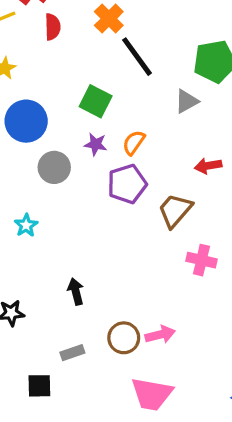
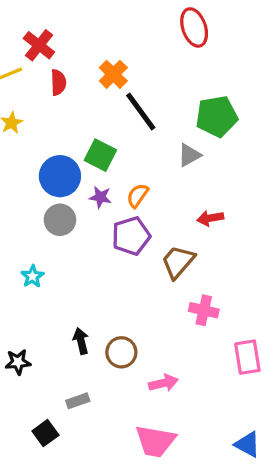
blue circle: (26, 121) -> (60, 176), moved
brown circle: (124, 338) -> (121, 352), moved
black square: (39, 386) -> (45, 433), turned -35

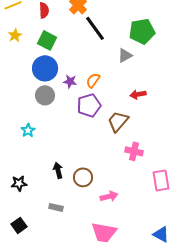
green square: (100, 155) -> (47, 40), moved
gray rectangle: (78, 401) -> (56, 207), turned 32
black square: (45, 433) -> (19, 225), moved

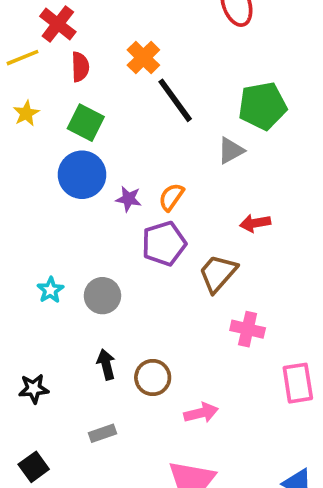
gray circle: (45, 95) -> (102, 296), moved
gray rectangle: (56, 207) -> (102, 433), turned -32

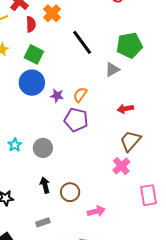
orange cross: (143, 58) -> (52, 13), moved
purple pentagon: (164, 244) -> (76, 120), turned 30
brown trapezoid: (218, 273) -> (130, 141), moved
pink cross: (248, 329) -> (121, 166), turned 36

